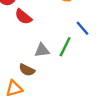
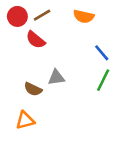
green line: (65, 47) -> (103, 80), moved
brown semicircle: (27, 70) -> (33, 89), moved

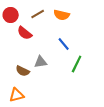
brown line: (42, 15) -> (38, 14), moved
blue line: (102, 53) -> (64, 44), moved

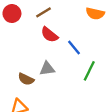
orange semicircle: (62, 15) -> (95, 14), moved
red semicircle: (25, 33) -> (49, 35), moved

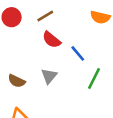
gray triangle: (47, 69) -> (49, 76), turned -42
brown semicircle: (26, 79) -> (17, 81), moved

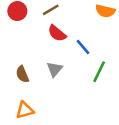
brown semicircle: (17, 81) -> (22, 74), turned 42

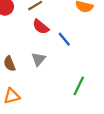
green line: (99, 72) -> (79, 86), moved

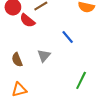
red semicircle: (41, 27) -> (27, 21), moved

